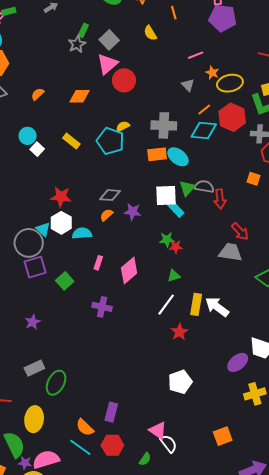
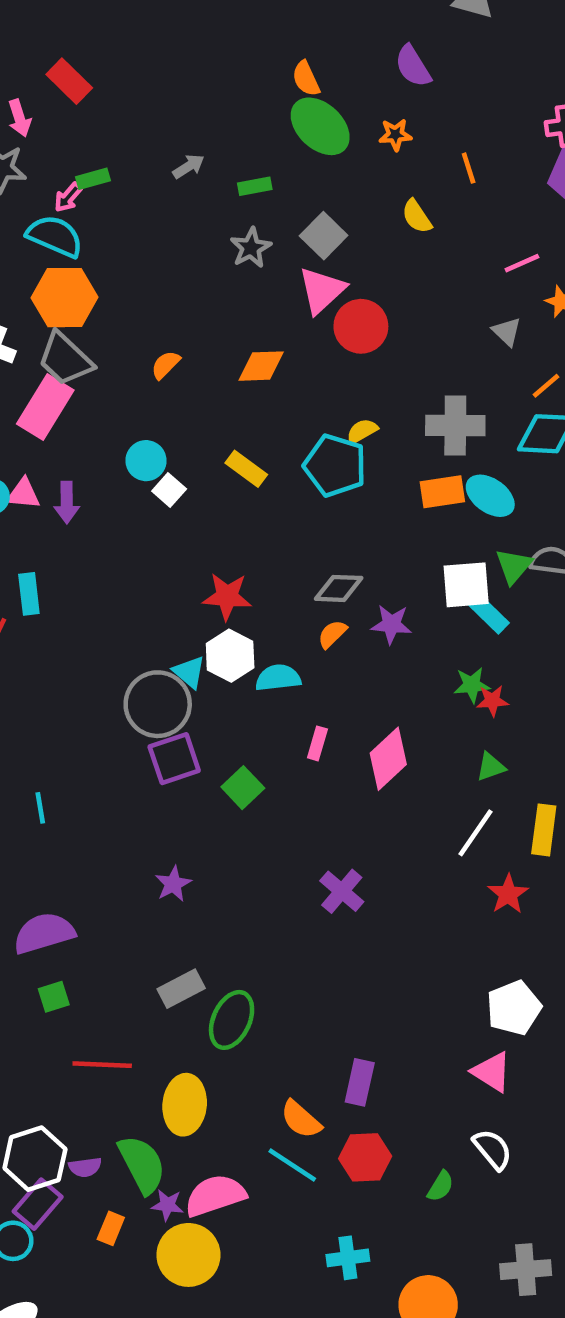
green rectangle: (83, 30) -> (255, 186), moved, turned 56
purple cross: (102, 307) -> (342, 891), moved, turned 30
pink triangle: (158, 430) -> (492, 1072), moved

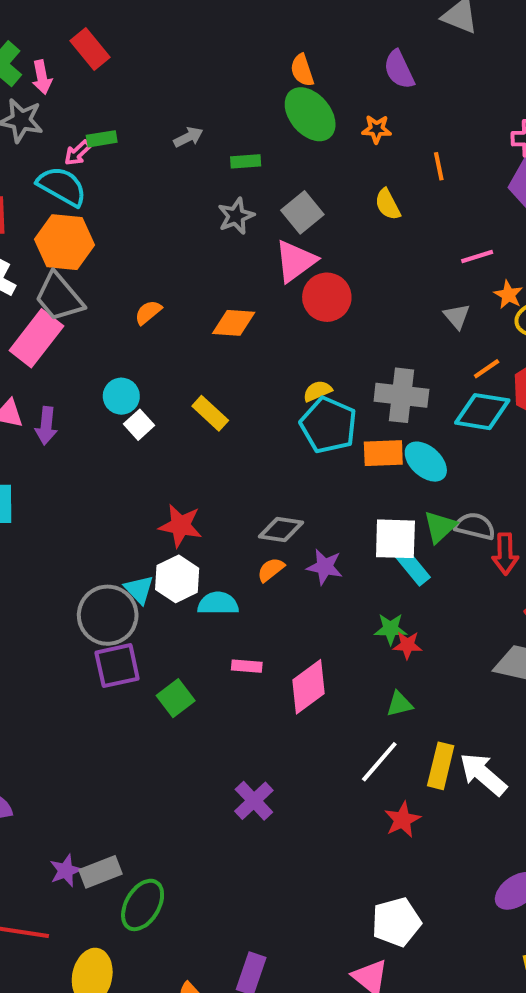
cyan pentagon: (335, 465) -> (328, 425), moved
pink rectangle: (317, 743) -> (247, 666), turned 72
purple star: (173, 884) -> (66, 871), moved

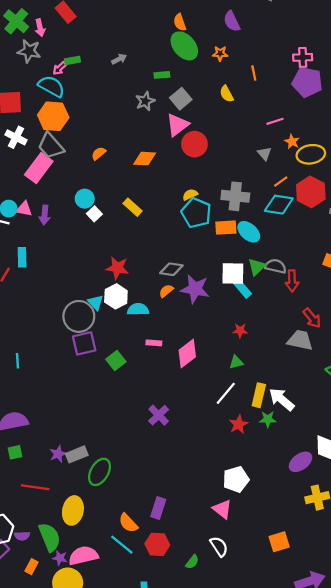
green rectangle: (246, 161) -> (162, 75), moved
purple star: (325, 567) -> (195, 289), size x1.5
green star: (391, 629) -> (268, 419), moved

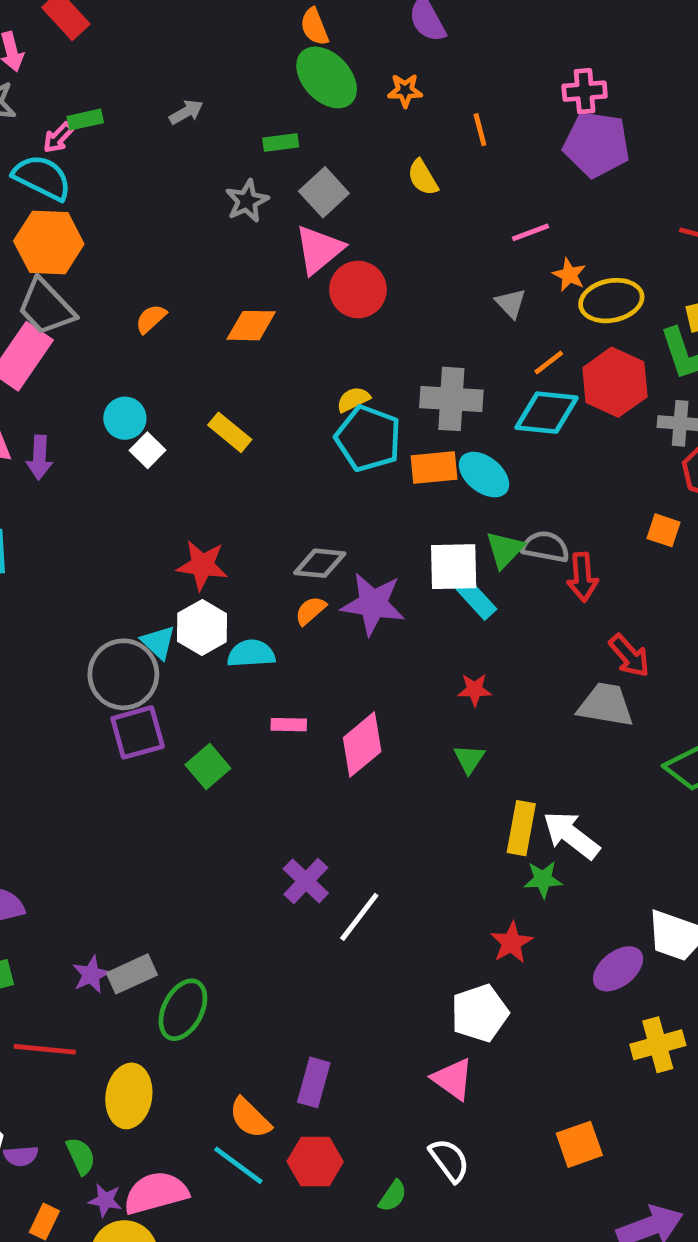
green triangle: (236, 362) -> (469, 759), turned -40
white line: (226, 393) -> (359, 917), moved
red star: (239, 424) -> (511, 943), moved
green semicircle: (50, 537) -> (81, 1156), size x0.6

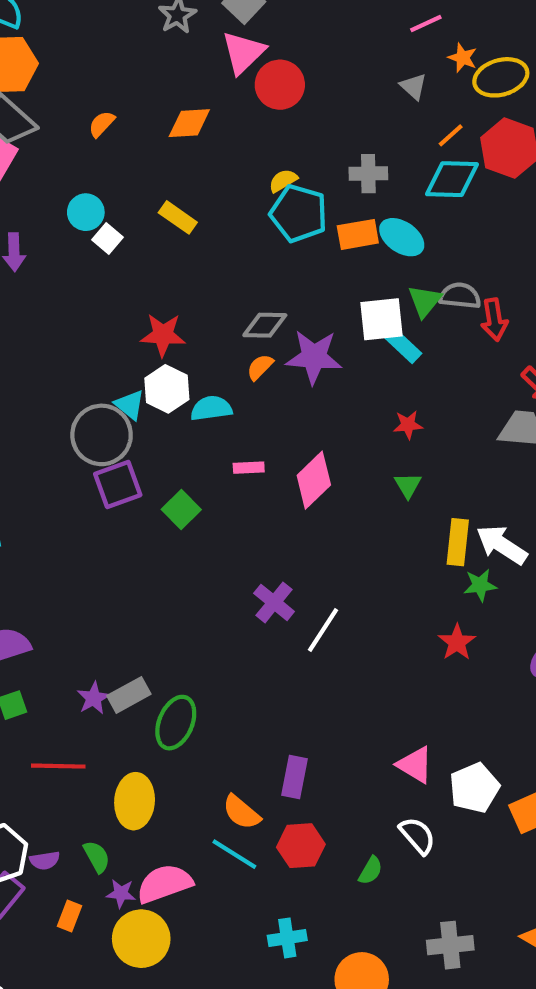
gray cross: (451, 399) -> (368, 174), size x0.7
white pentagon: (480, 1013) -> (474, 788), moved

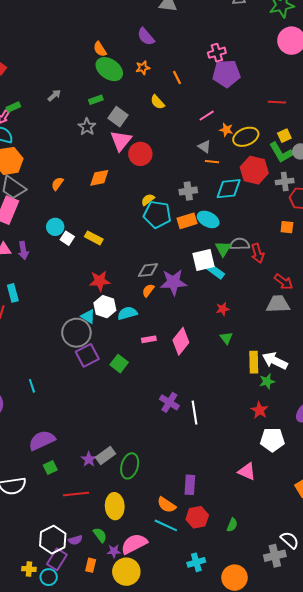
orange line: (451, 135) -> (212, 162), moved, turned 56
yellow rectangle: (178, 217) -> (94, 238), moved
white line: (323, 630) -> (195, 413), turned -35
white pentagon: (474, 788) -> (272, 440), moved, turned 30
white semicircle: (417, 836) -> (290, 540), moved

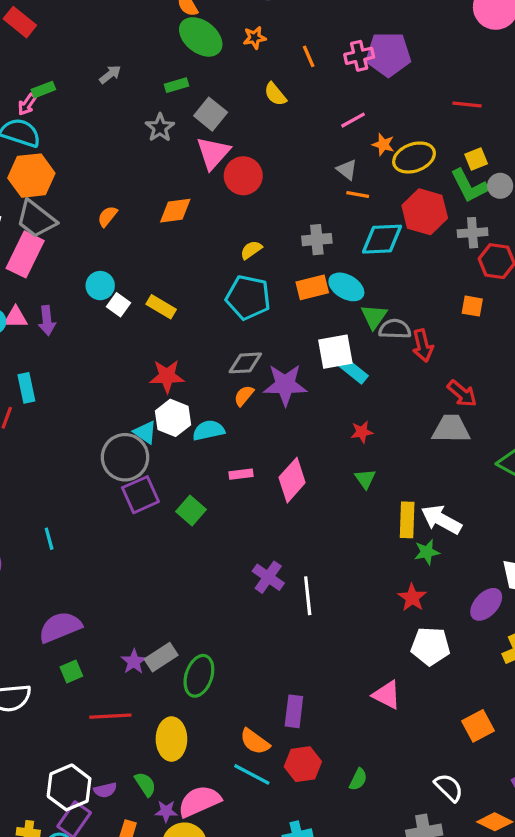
pink cross: (217, 53) -> (359, 56), moved
cyan pentagon: (157, 214) -> (248, 297), moved
green triangle: (223, 249) -> (374, 317), moved
white semicircle: (290, 540) -> (449, 788), moved

